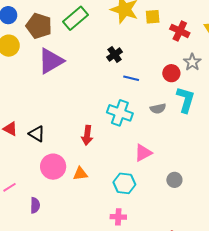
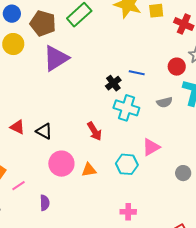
black cross: (115, 54) -> (113, 83), moved
red arrow: (87, 135) -> (94, 131), turned -36
cyan hexagon: (124, 183) -> (127, 164), moved

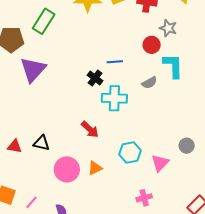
pink triangle: (151, 147) -> (160, 163), moved

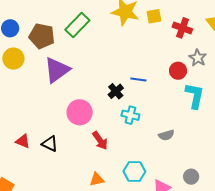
gray semicircle: (149, 83) -> (166, 135), moved
cyan cross: (114, 98) -> (130, 115), size x0.7
pink circle: (67, 169) -> (80, 112), moved

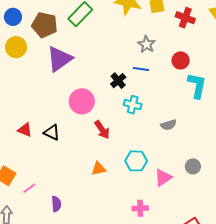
gray star: (198, 58) -> (147, 44), moved

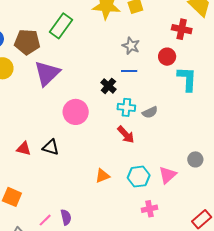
red cross: (185, 18) -> (182, 29), moved
gray semicircle: (168, 125) -> (150, 112), moved
red arrow: (102, 130) -> (126, 135), moved
cyan hexagon: (136, 161) -> (139, 177), moved
pink line: (29, 188) -> (45, 220), moved

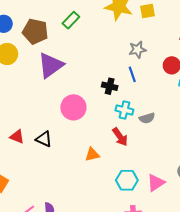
green rectangle: (61, 26) -> (71, 20), size x0.7
gray star: (131, 46) -> (138, 50), turned 30
blue line: (129, 71) -> (132, 74), turned 63
black cross: (108, 86) -> (110, 86), turned -35
orange triangle: (102, 176) -> (92, 154), moved

